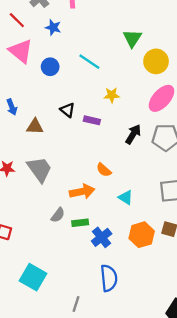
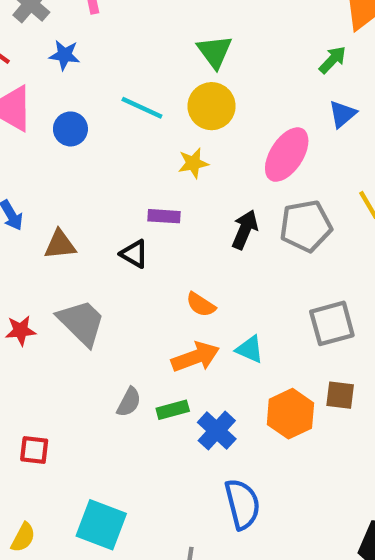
yellow circle: (156, 61) -> (212, 106), moved
black triangle: (68, 110) -> (134, 254), moved
orange arrow: (82, 191) -> (195, 357), moved

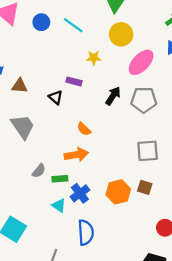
yellow circle: (212, 106) -> (121, 34), moved
blue circle: (70, 129) -> (41, 22), moved
cyan triangle: (250, 349) -> (59, 205), moved

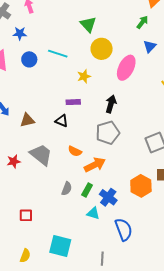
gray pentagon: (144, 100) -> (108, 133), moved
orange semicircle: (84, 129) -> (75, 151), moved
green rectangle: (60, 179) -> (87, 190), turned -40

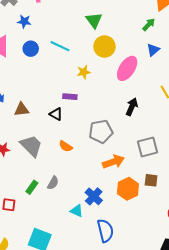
black arrow: (111, 104) -> (132, 107), moved
orange arrow: (95, 165) -> (113, 162), moved
green rectangle: (87, 190) -> (32, 187), moved

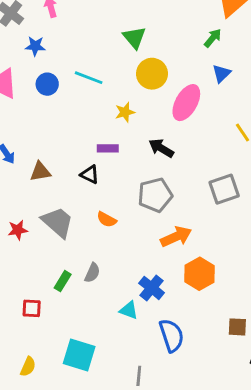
black arrow: (132, 107) -> (161, 148), moved, turned -78
gray square: (148, 147) -> (224, 189), moved
brown square: (151, 180) -> (237, 327), moved

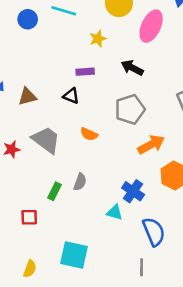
gray line: (139, 376) -> (142, 267), moved

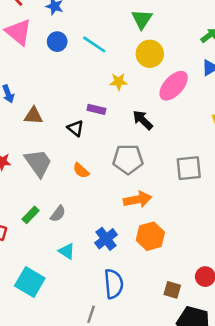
cyan triangle: (115, 212) -> (67, 251), moved

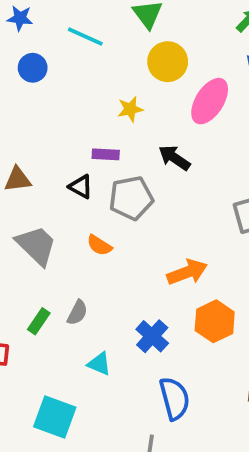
cyan line: (94, 44) -> (85, 36), moved
gray pentagon: (128, 159) -> (131, 198), moved

